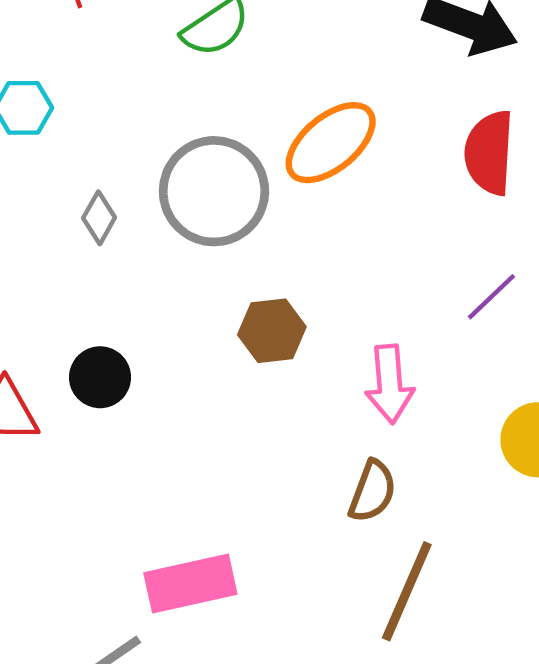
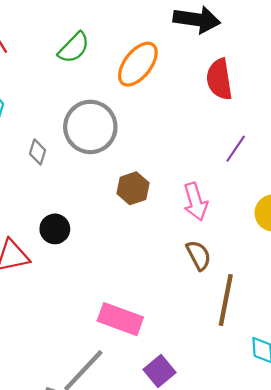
orange ellipse: (331, 143) -> (138, 64), moved
brown semicircle: (372, 491) -> (199, 255), turned -36
pink rectangle: (190, 583) -> (120, 319), turned 45

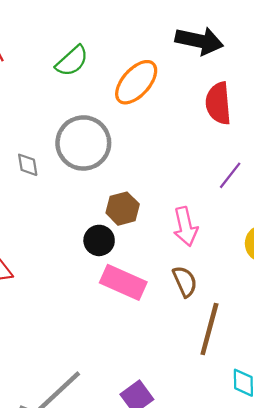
gray diamond: (38, 152) -> (28, 165), turned -30
black circle: (55, 229) -> (99, 240), moved
pink rectangle: (120, 319) -> (123, 282), moved

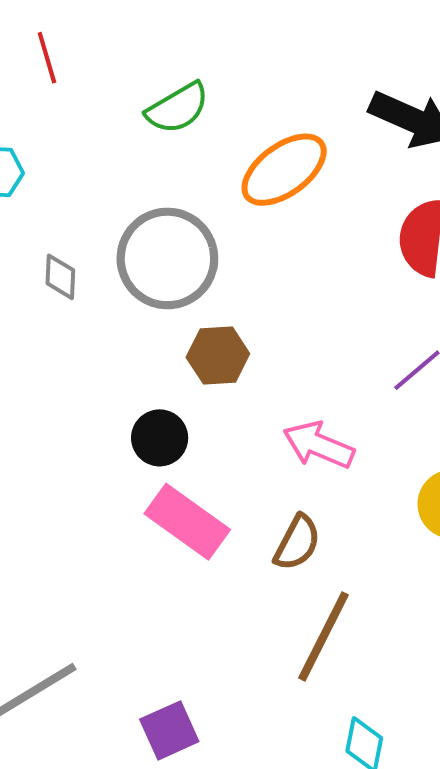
brown hexagon: (123, 209) -> (218, 356), moved
pink arrow: (185, 227) -> (319, 445), turned 114
brown semicircle: (185, 281) -> (297, 543), turned 40

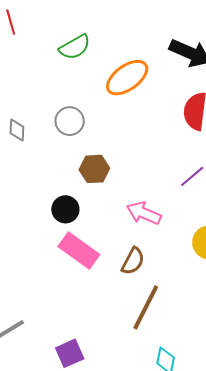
gray circle: (167, 258) -> (70, 121), size x0.6

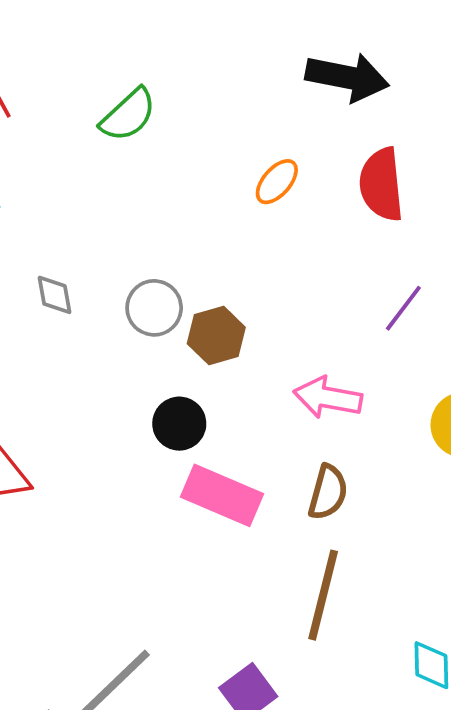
orange ellipse: (127, 78) -> (277, 182), moved, size x0.6
gray circle: (70, 121) -> (154, 308), moved
brown line: (146, 307) -> (323, 595), moved

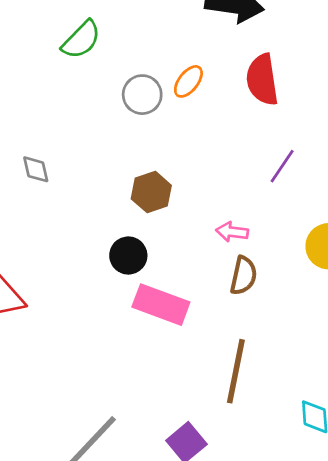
gray circle: (154, 308) -> (142, 95), moved
pink arrow: (328, 398) -> (232, 232), size x0.7
brown semicircle: (328, 492) -> (243, 276), moved

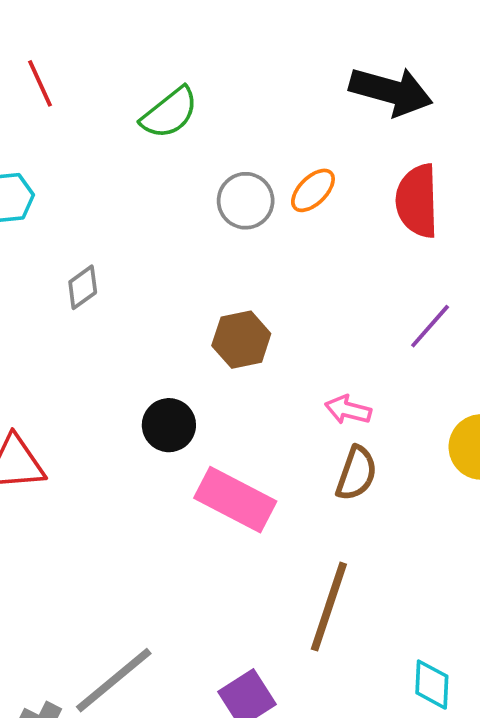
gray diamond: (36, 169) -> (83, 287), turned 60
black circle: (128, 255) -> (169, 425), moved

